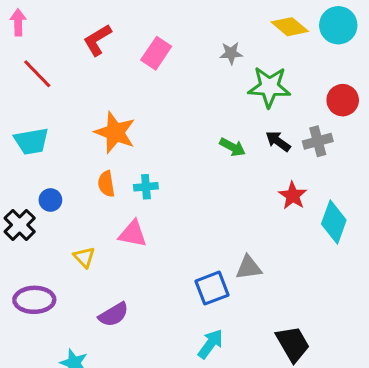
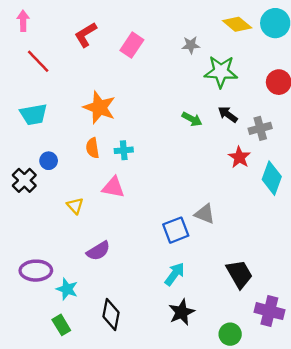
gray cross: (318, 141) -> (260, 128), moved
gray triangle: (249, 268) -> (205, 214), turned 30
purple ellipse: (34, 300) -> (36, 271), moved

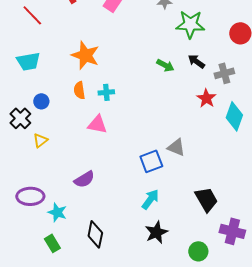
yellow triangle: (75, 206) -> (40, 140), moved, turned 35

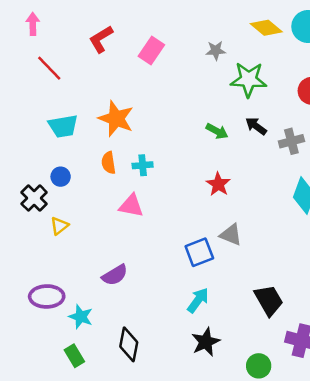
cyan trapezoid: (28, 61) -> (63, 126), moved
red star: (206, 98) -> (218, 184), moved

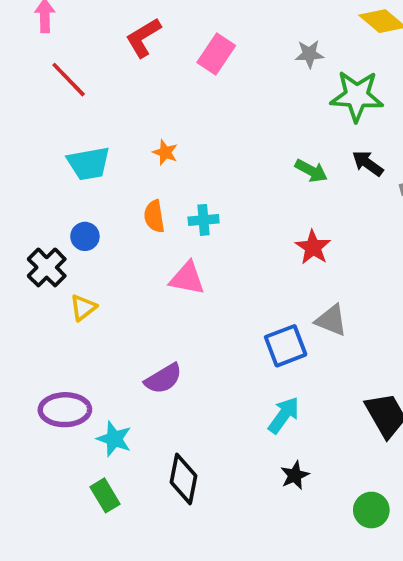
orange star: (116, 119) -> (165, 152), size x0.5
black star: (206, 342) -> (295, 475), size x0.7

